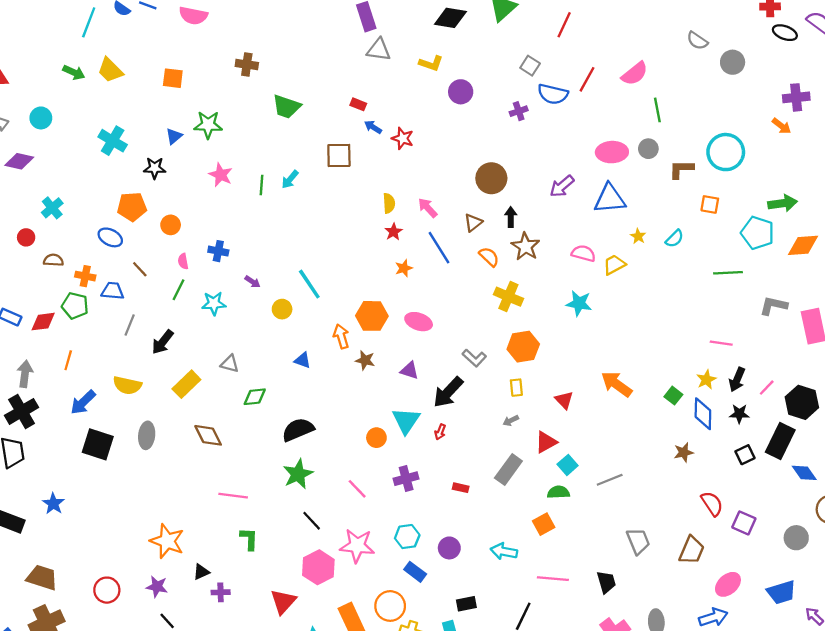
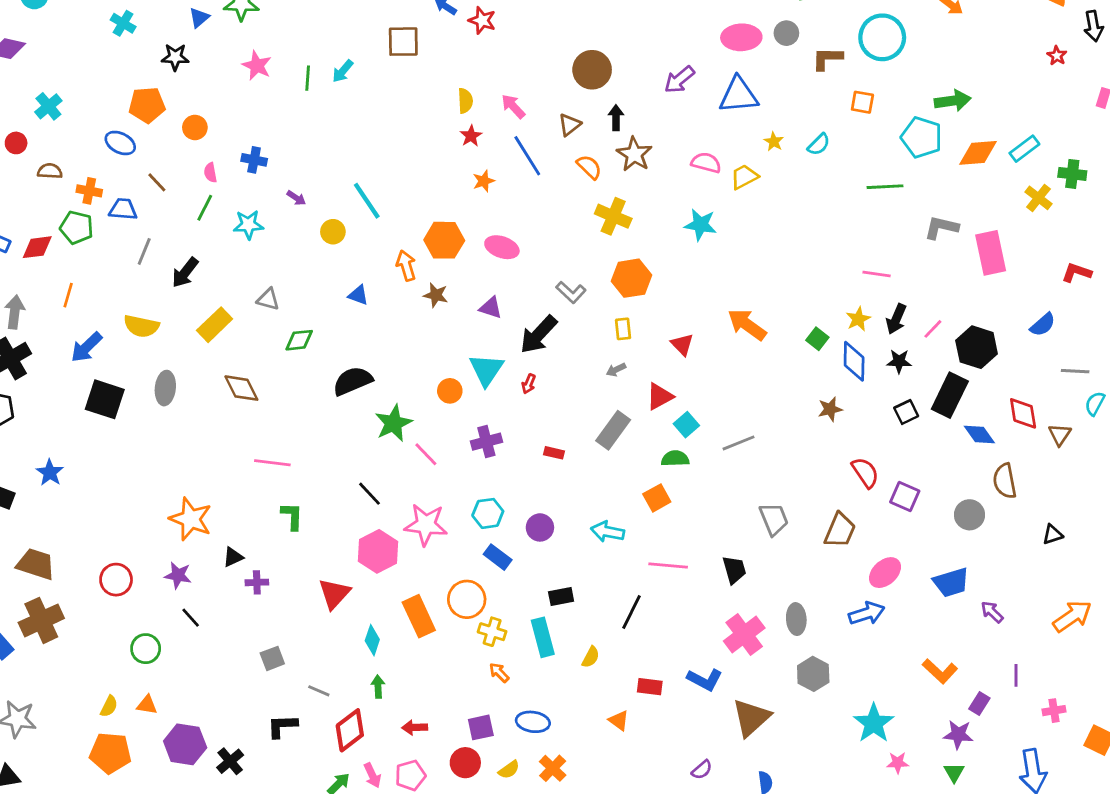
cyan cross: (113, 141) -> (123, 23), size x0.7
green star: (298, 474) -> (393, 423), moved

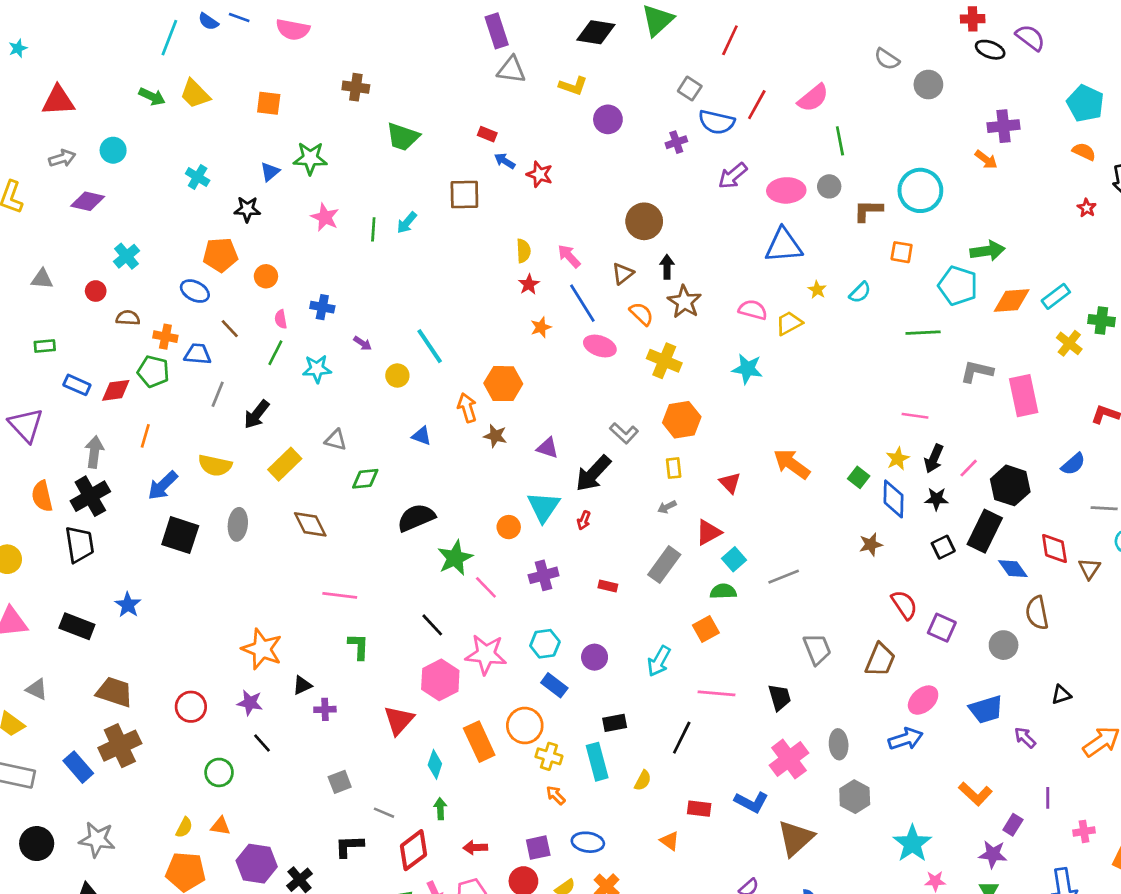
purple arrow: (679, 80) -> (733, 176), moved
pink ellipse: (502, 247) -> (600, 346), moved
cyan arrow: (608, 532) -> (659, 661), turned -72
black triangle: (1053, 535) -> (1061, 695), moved

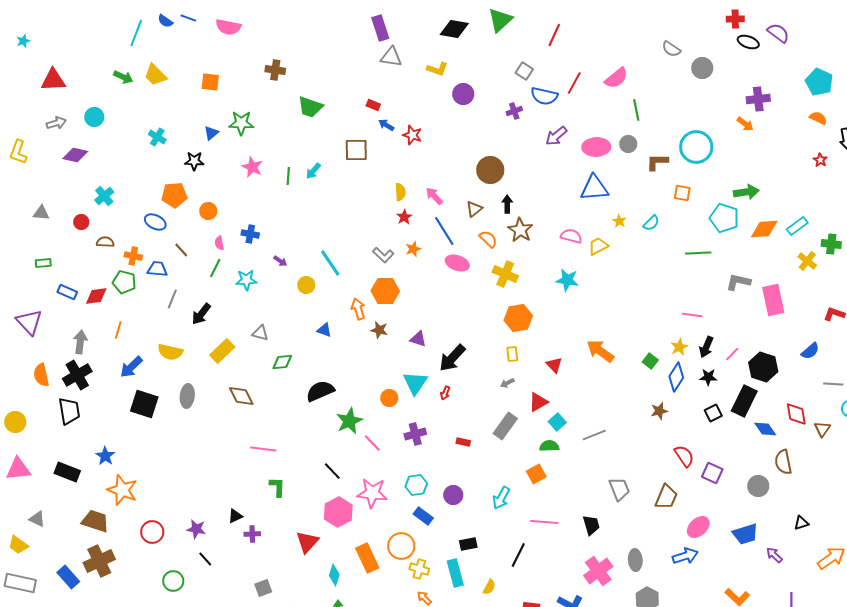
gray L-shape: (624, 433) -> (383, 255), moved
blue diamond: (894, 499) -> (676, 377), turned 32
orange star: (262, 649) -> (122, 490), moved

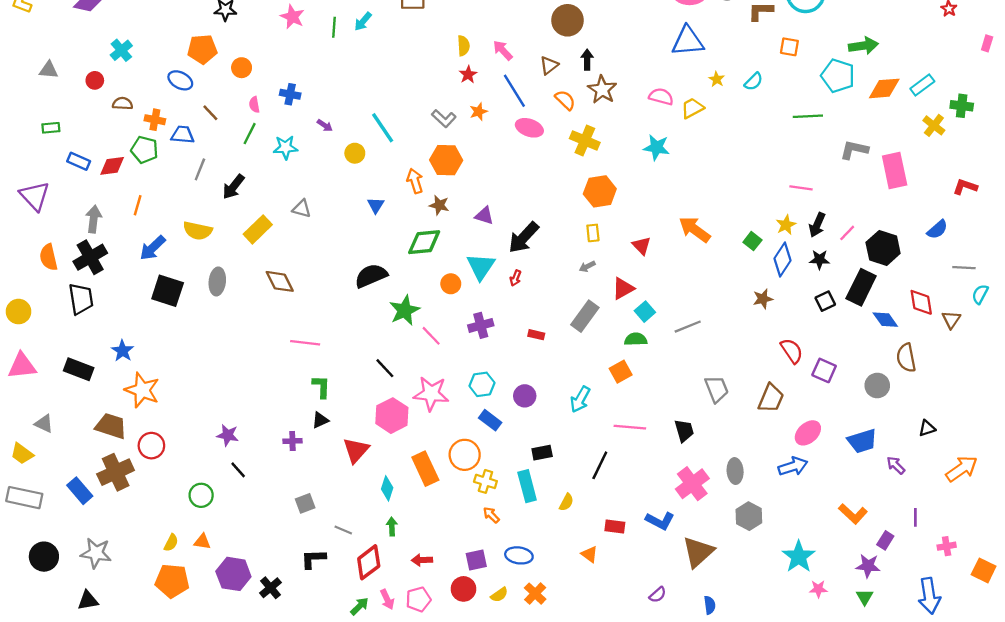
blue triangle: (324, 330) -> (376, 205), turned 42
green diamond: (282, 362) -> (424, 242), moved, size x1.4
black triangle: (235, 516) -> (320, 420), moved
red circle: (152, 532) -> (151, 446), moved

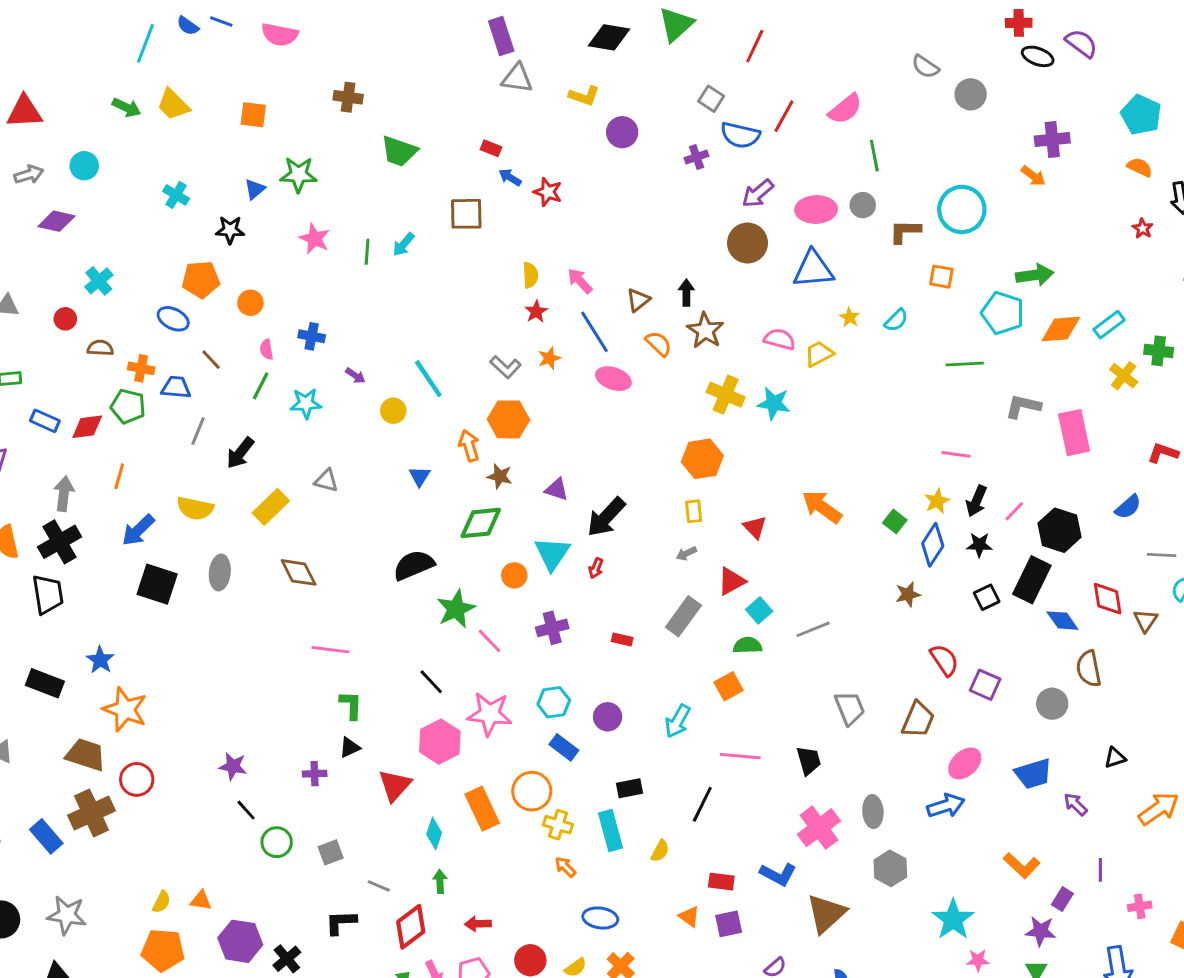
brown circle: (568, 20) -> (748, 243), moved
yellow cross: (585, 140) -> (726, 395), moved
green circle: (201, 495) -> (277, 842), moved
purple square: (476, 560) -> (729, 924), moved

